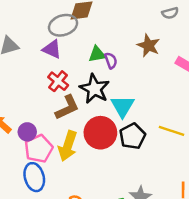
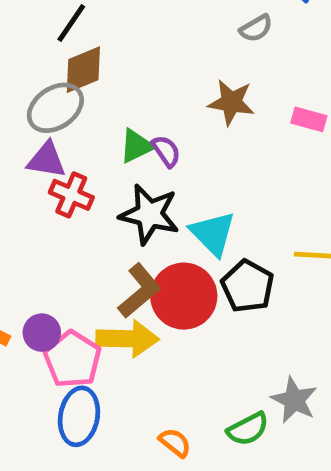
red cross: (58, 81) -> (71, 195), moved
brown L-shape: (67, 107) -> (139, 291), moved
yellow arrow: (68, 146) -> (127, 339), turned -92
blue ellipse: (34, 177) -> (79, 416), turned 40

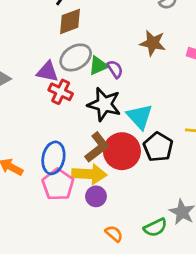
gray ellipse: (55, 108) -> (76, 57), moved
purple circle: (42, 333) -> (96, 196), moved
blue ellipse: (79, 416) -> (53, 158), moved

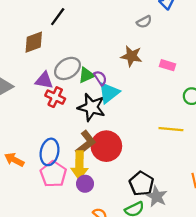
brown diamond: (70, 21) -> (34, 42), moved
cyan triangle: (140, 117) -> (109, 93), moved, turned 35
black pentagon: (158, 147) -> (141, 184), moved
yellow arrow: (89, 174) -> (79, 165), turned 88

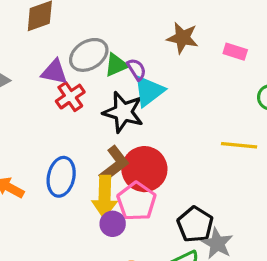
red cross: (55, 97) -> (70, 97), turned 30
pink pentagon: (53, 174) -> (136, 201), moved

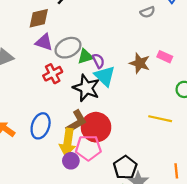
brown star: (182, 38) -> (140, 63), moved
purple triangle: (54, 72) -> (44, 42), moved
cyan triangle: (149, 91) -> (105, 76), turned -45
pink pentagon: (136, 201) -> (88, 148), turned 30

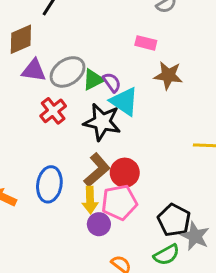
pink rectangle: (165, 57) -> (146, 43), moved
red circle: (96, 127) -> (125, 173), size x0.7
yellow arrow: (68, 142) -> (90, 200), size x0.7

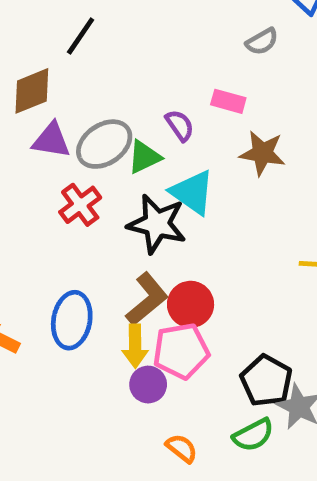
purple semicircle: (112, 82) -> (180, 125), moved

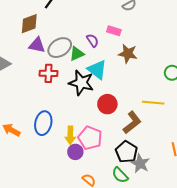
red cross: (80, 205) -> (48, 73), turned 36
brown L-shape: (147, 299) -> (132, 123), moved
red circle: (191, 304) -> (107, 104), moved
pink pentagon: (181, 351) -> (90, 138), turned 30
green semicircle: (253, 435) -> (120, 175), turned 72

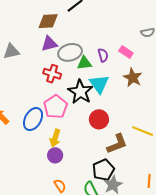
purple triangle: (37, 45) -> (49, 44), turned -42
pink pentagon: (90, 138) -> (55, 107), moved

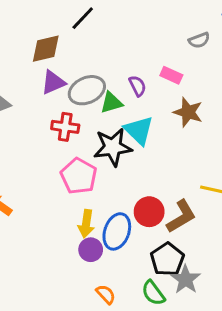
black star: (80, 92) -> (113, 147), turned -30
blue ellipse: (33, 119) -> (117, 231), moved
red circle: (99, 119) -> (149, 212), moved

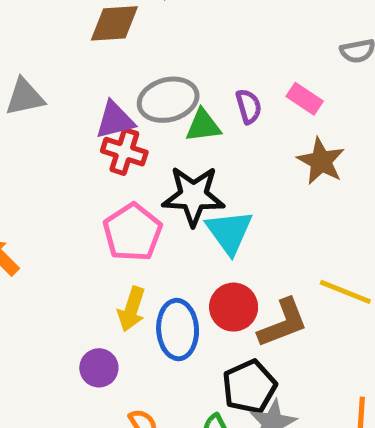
purple triangle: (53, 82) -> (115, 120), moved
cyan triangle: (139, 130) -> (229, 232), moved
blue ellipse: (117, 231) -> (178, 330), turned -32
purple circle: (91, 250) -> (99, 368), moved

